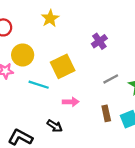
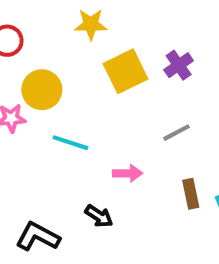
yellow star: (50, 18) -> (91, 24), turned 30
yellow square: (63, 66) -> (125, 71), moved
gray line: (111, 79) -> (176, 133), moved

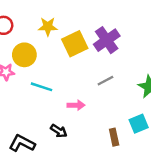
yellow star: (91, 24) -> (48, 27), moved
purple cross: (179, 65) -> (107, 40), size x1.5
brown rectangle: (191, 194) -> (114, 137), moved

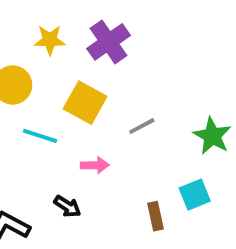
purple cross: (107, 40) -> (109, 42), moved
yellow square: (75, 44) -> (85, 103), moved, turned -35

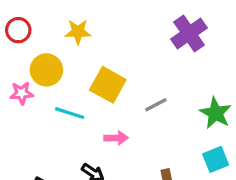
purple cross: (109, 42) -> (189, 33), moved
cyan square: (195, 195) -> (216, 159), moved

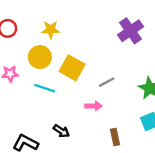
yellow circle: (46, 70) -> (40, 57), moved
pink arrow: (116, 138) -> (94, 106), moved

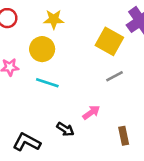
yellow square: (72, 68) -> (109, 41), moved
pink arrow: (94, 106) -> (91, 112), moved, turned -35

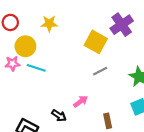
yellow circle: (42, 49) -> (25, 46), moved
cyan line: (47, 83) -> (36, 68), moved

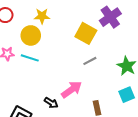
yellow circle: (25, 46) -> (31, 35), moved
pink arrow: (81, 101) -> (72, 90), size x1.5

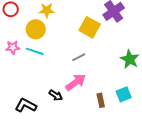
gray line: (90, 61) -> (79, 57), moved
cyan square: (127, 95) -> (124, 94), moved

